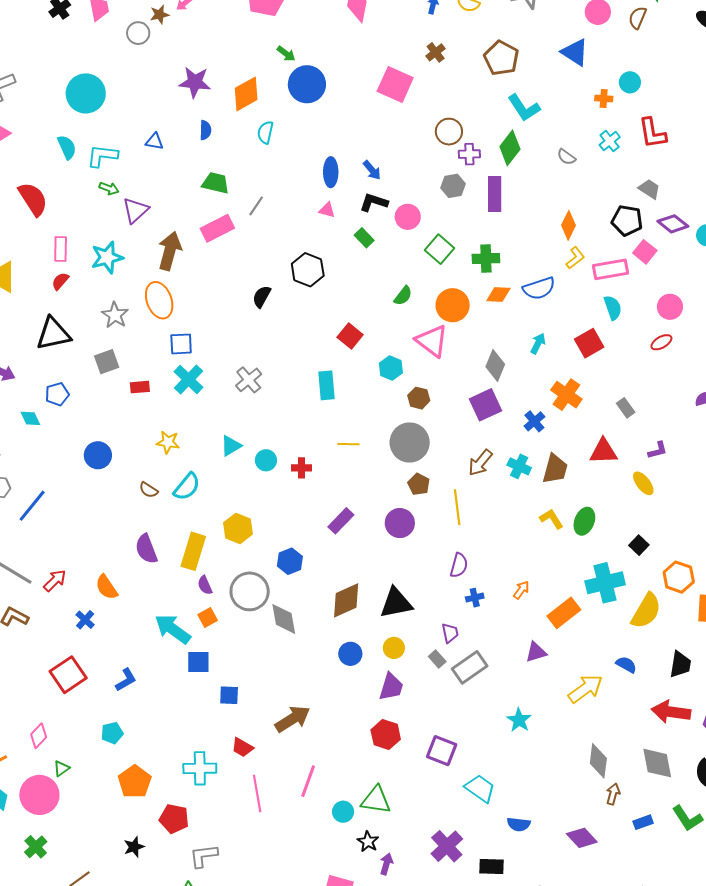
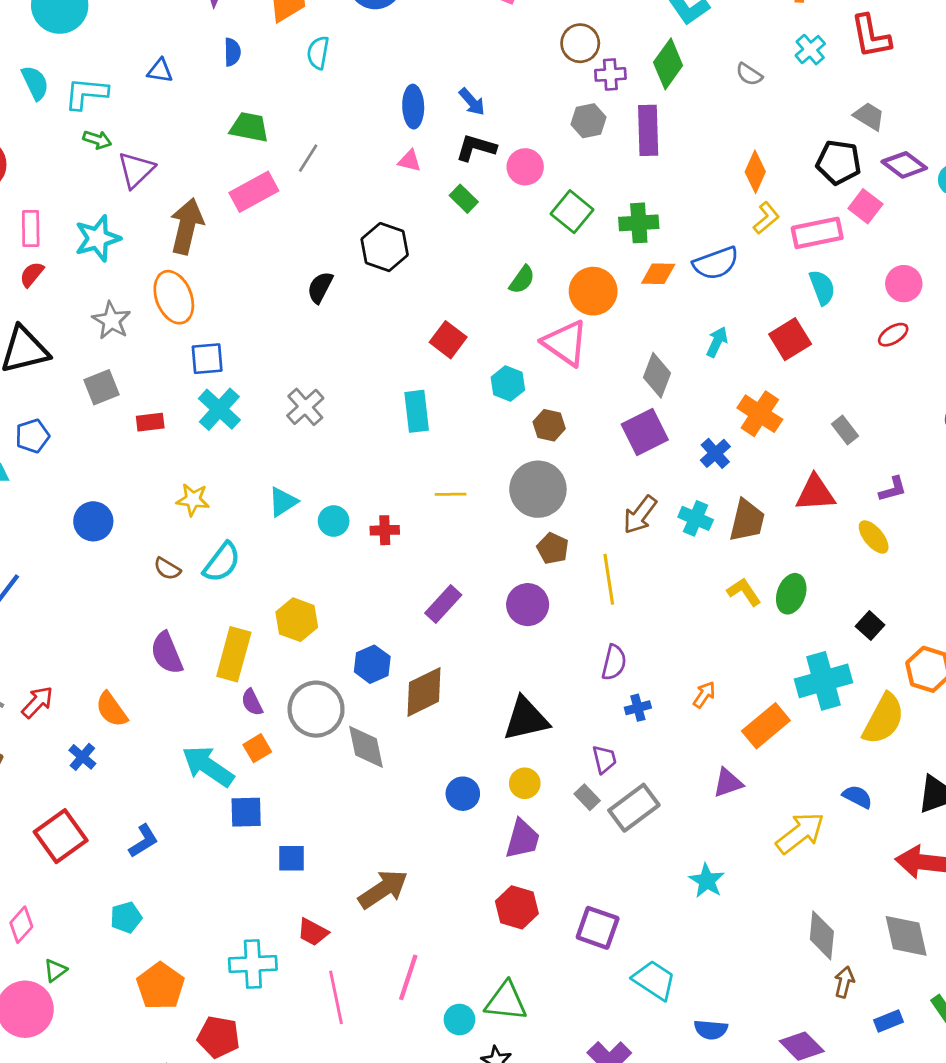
brown diamond: (346, 600) -> (424, 692), moved

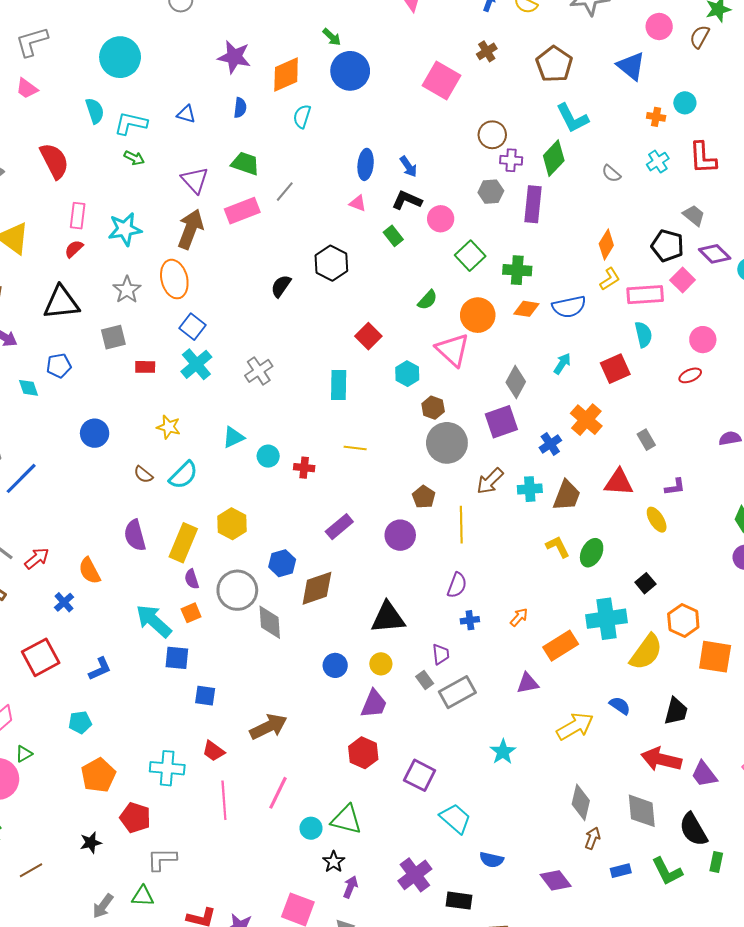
purple triangle: (136, 170) -> (195, 180), moved, turned -36
blue square: (207, 359) -> (192, 327), turned 35
gray circle: (538, 489) -> (447, 443), moved
cyan cross: (696, 518) -> (530, 489), turned -35

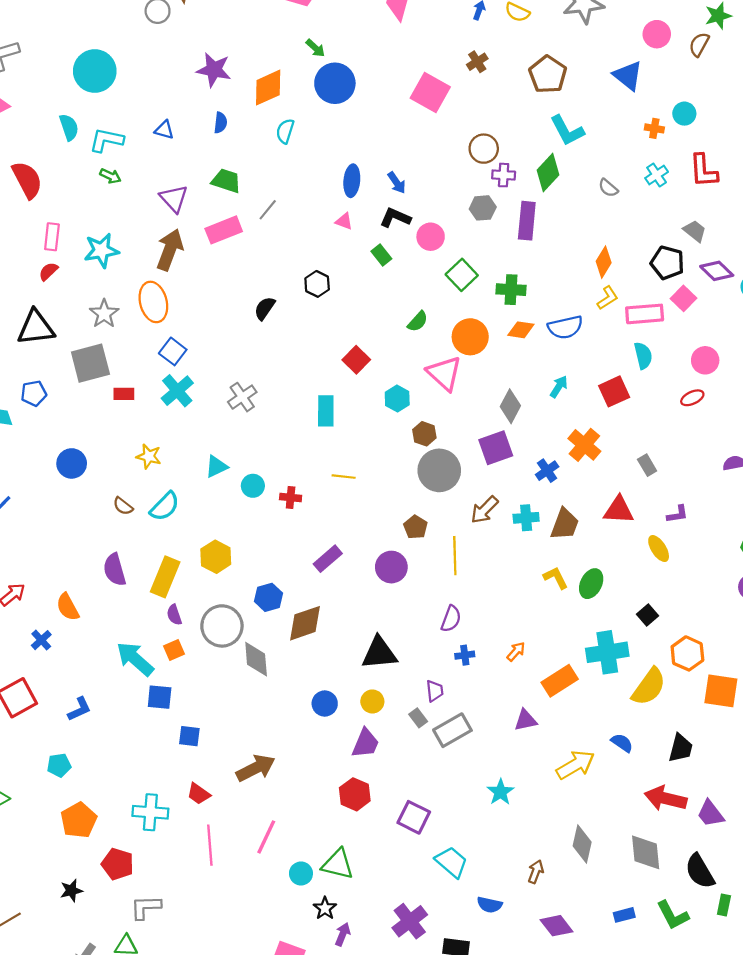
black hexagon: (331, 263) -> (317, 284), size x0.7
gray square: (113, 337) -> (90, 363), size x1.5
brown arrow: (593, 838) -> (536, 872), moved

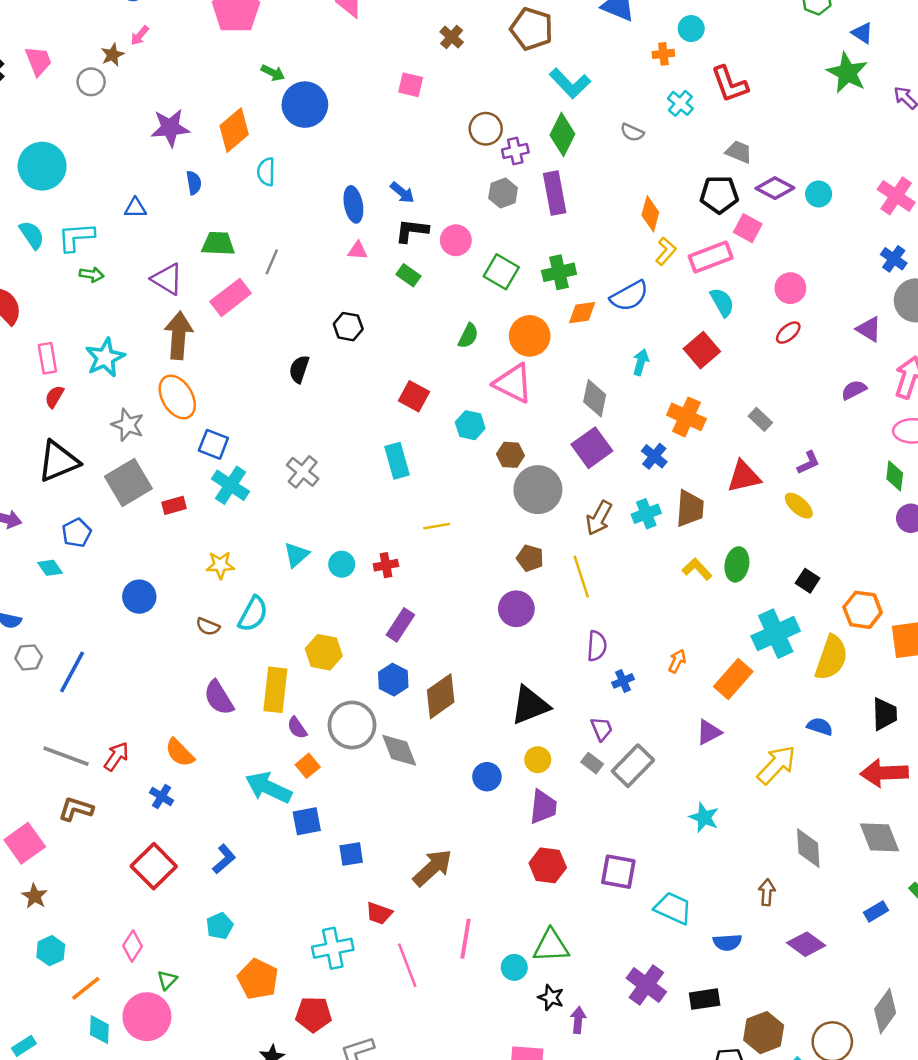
pink square: (430, 92) -> (411, 85), size x0.6
purple rectangle: (328, 559) -> (400, 625), moved

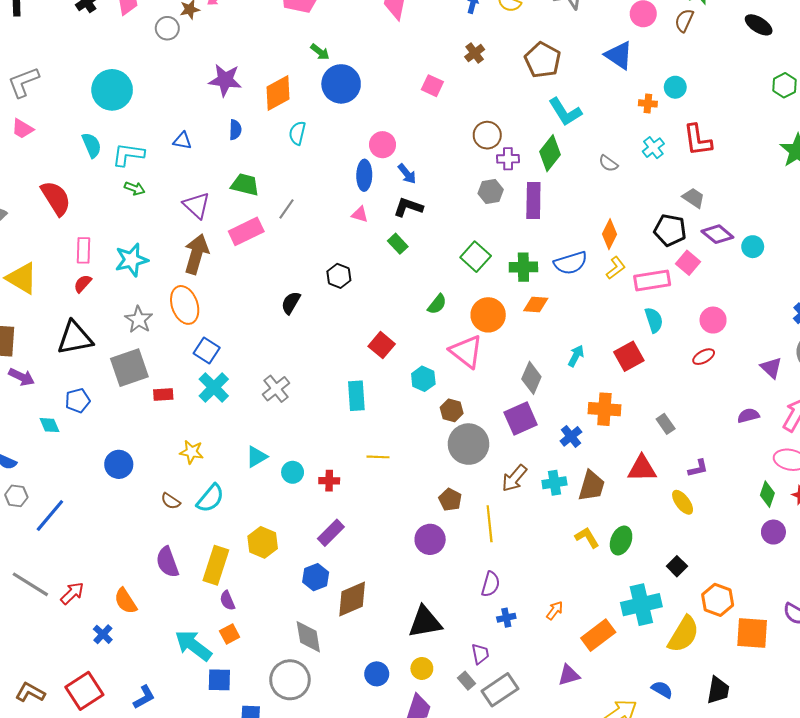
pink circle: (456, 240) -> (383, 145), moved
blue semicircle: (629, 296) -> (571, 263), moved
orange cross: (686, 417) -> (604, 409), turned -32
gray circle: (352, 725) -> (290, 680), moved
brown L-shape: (76, 809) -> (30, 692), moved

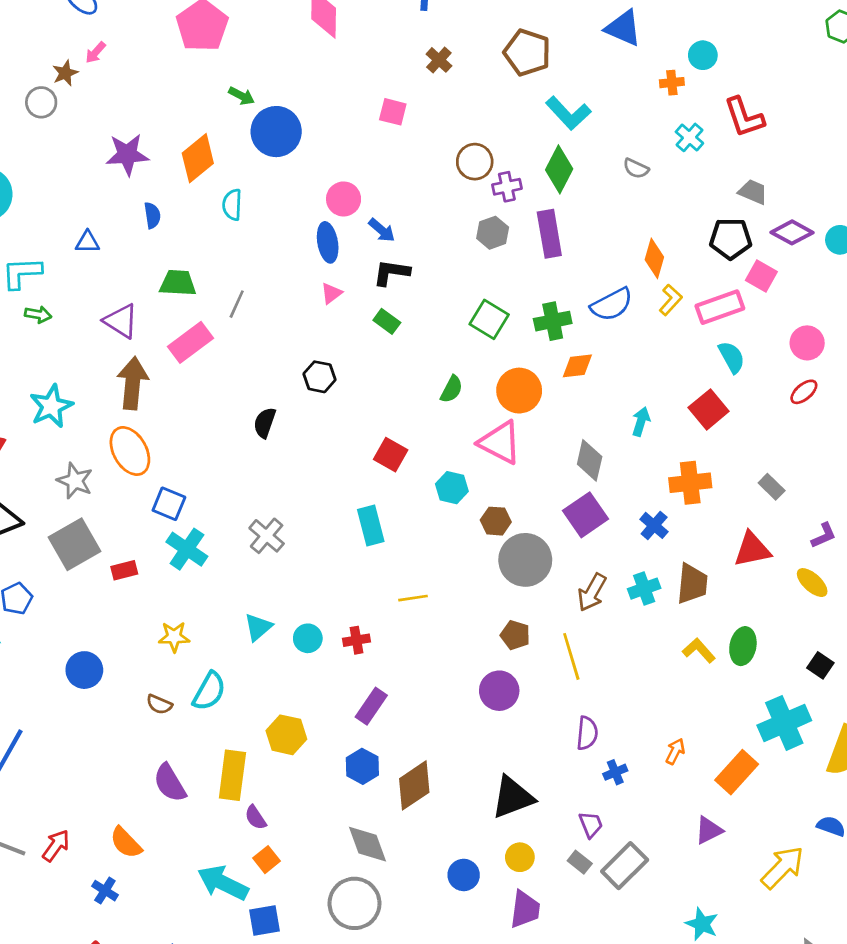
pink triangle: (360, 214) -> (331, 293), turned -42

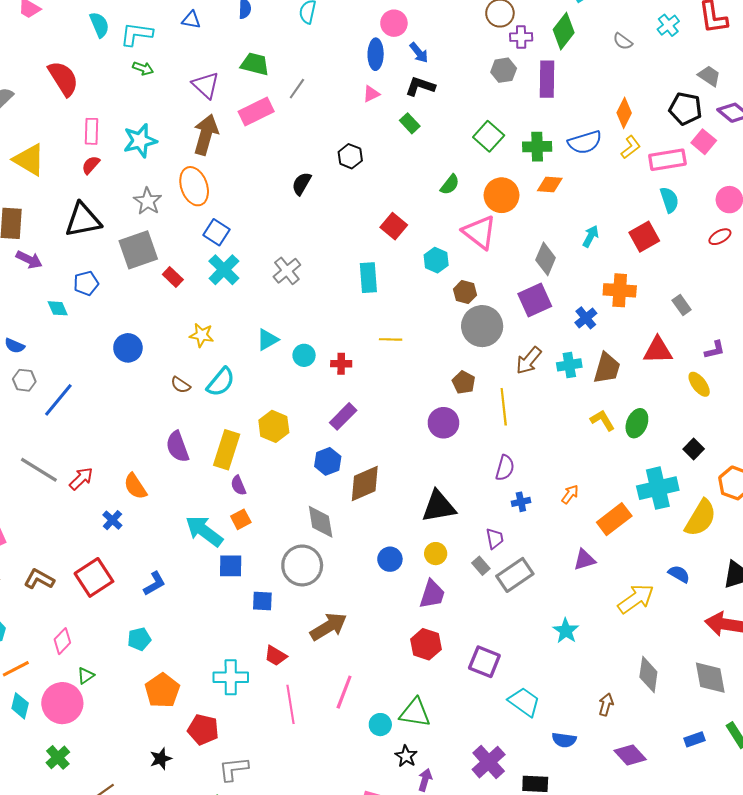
red rectangle: (124, 570) -> (173, 277), turned 48

